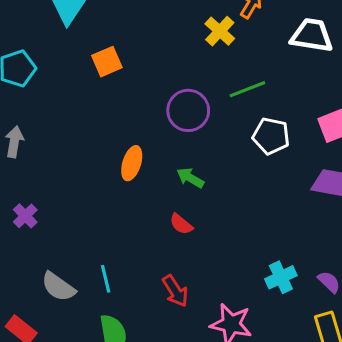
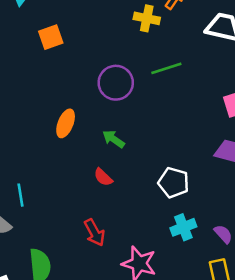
yellow cross: (220, 31) -> (147, 18), turned -35
white pentagon: (271, 136) -> (174, 183), moved
cyan line: (106, 279) -> (20, 195), moved

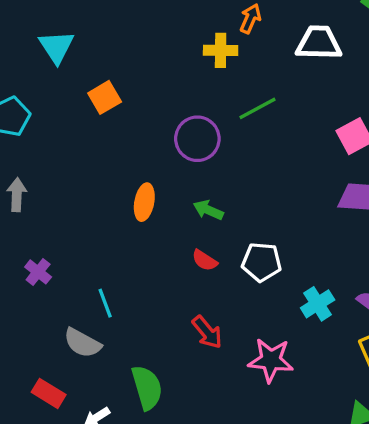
white pentagon: (174, 183) -> (262, 262), moved

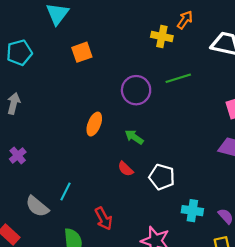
cyan line: (105, 303) -> (65, 192), moved, turned 36
cyan cross: (318, 304) -> (192, 211), turned 30
red arrow: (207, 332) -> (104, 219), moved

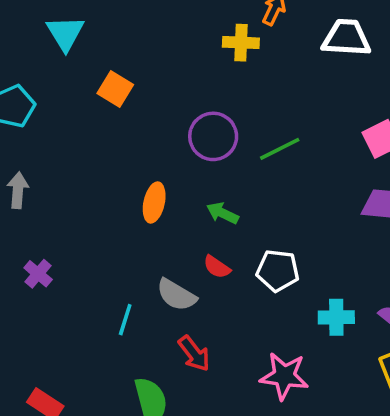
orange square: (82, 52) -> (115, 89), turned -30
green line: (178, 78) -> (280, 149), moved
gray semicircle: (37, 206) -> (176, 295), moved

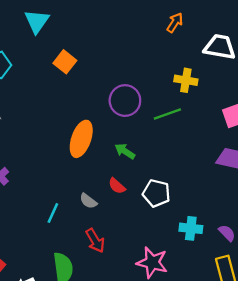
yellow cross: (241, 43) -> (186, 80), moved
orange ellipse: (154, 202) -> (81, 139), size x1.4
gray semicircle: (176, 295) -> (88, 201), size x0.7

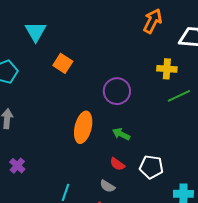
orange arrow: (175, 23) -> (153, 21), size x1.4
green line: (167, 114) -> (179, 96), moved
gray semicircle: (88, 201) -> (107, 186), moved

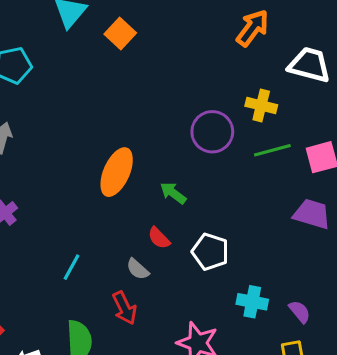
orange square: (63, 63) -> (120, 33), moved
purple circle: (117, 91) -> (212, 132), moved

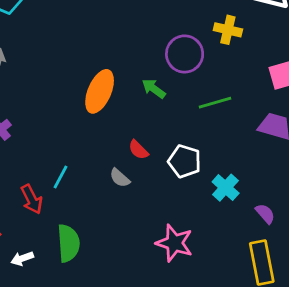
green line: (272, 150) -> (215, 103), moved
green arrow: (173, 193) -> (154, 89), moved
cyan cross: (252, 302) -> (226, 188), moved, turned 32
red arrow: (125, 308) -> (32, 199), moved

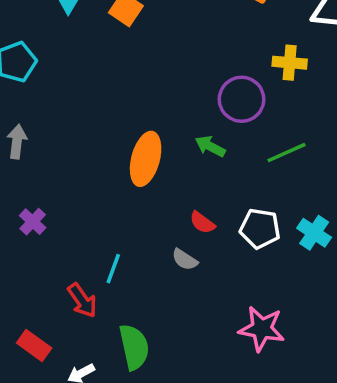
cyan cross: (226, 188) -> (314, 233), moved

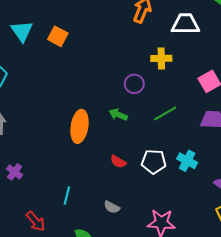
purple circle: (242, 99) -> (134, 84), size x0.7
gray semicircle: (185, 260) -> (112, 207), moved
red arrow: (82, 300) -> (36, 221), moved

